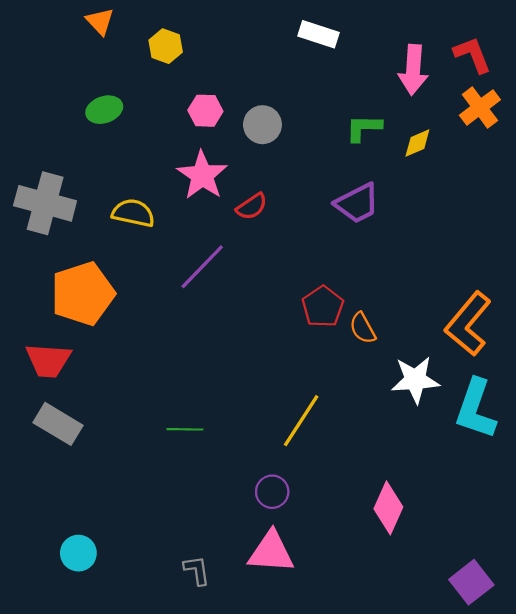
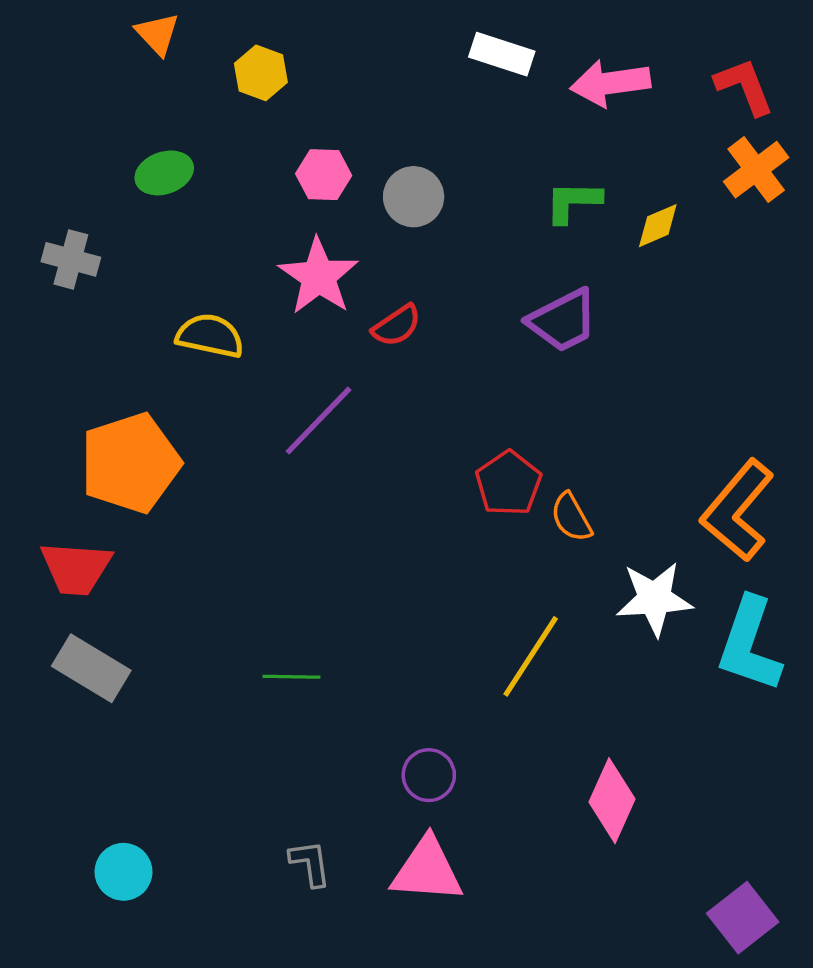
pink arrow: (413, 70) -> (610, 83), moved, turned 78
gray cross: (45, 203) -> (71, 259), moved, size x0.6
yellow line: (301, 421) -> (531, 656), moved
gray L-shape: (197, 570) -> (310, 863), moved

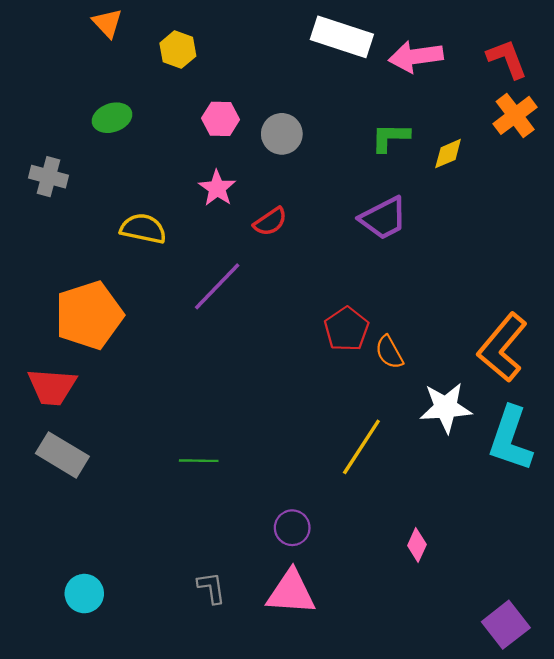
white rectangle: (502, 54) -> (342, 37), size x1.4
pink star: (319, 276) -> (217, 188), size x0.7
pink diamond: (612, 801) -> (417, 545), size x0.6

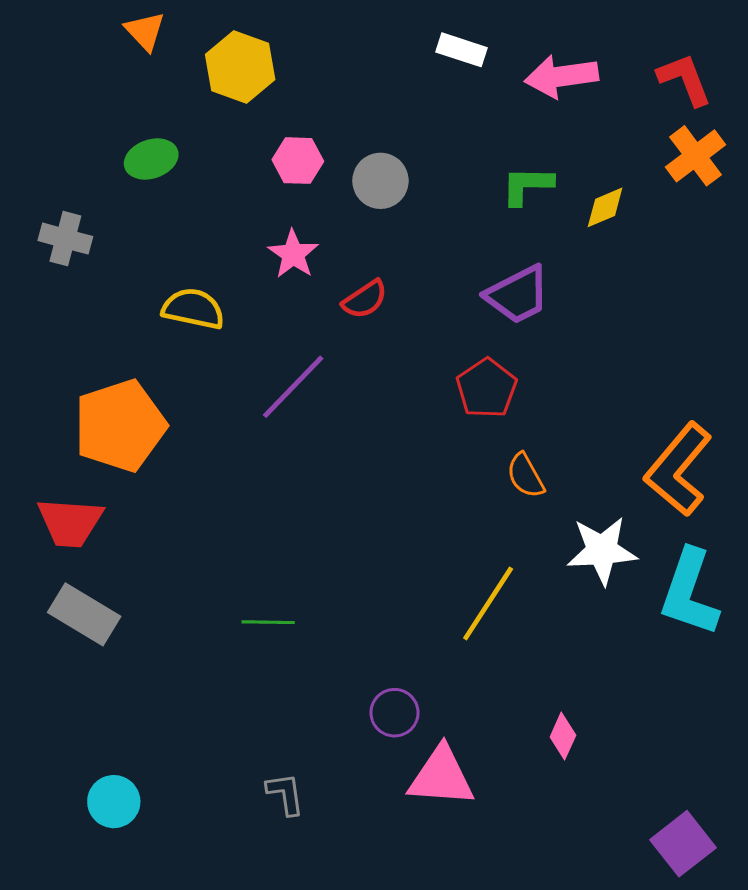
white rectangle: (342, 37) -> (462, 50), size x0.6
yellow hexagon: (178, 50) -> (240, 67), size x1.4
red pentagon: (346, 329) -> (487, 388), moved
pink triangle: (291, 592) -> (441, 777), moved

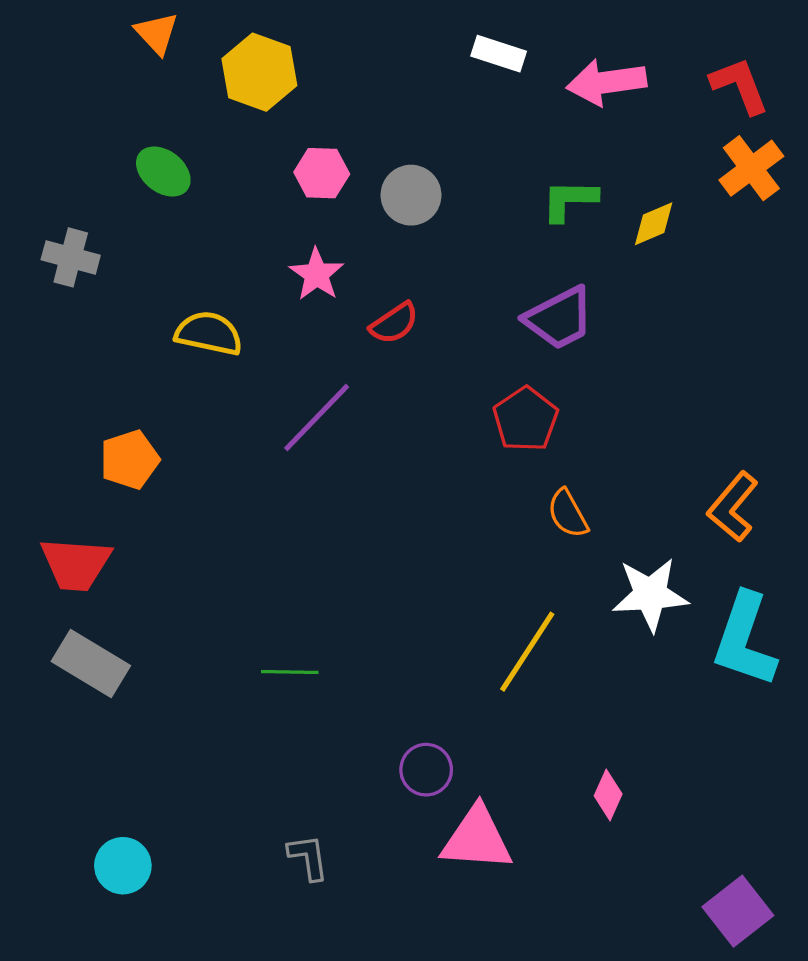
green ellipse: (151, 159) -> (163, 172), turned 57
orange pentagon: (120, 426) -> (130, 460), size x0.6
orange L-shape: (678, 469) -> (733, 507), size x0.7

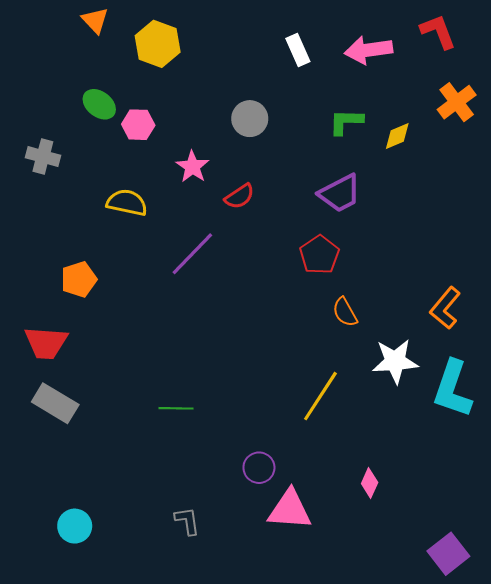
white rectangle: (499, 54) -> (298, 50), moved, turned 48
red L-shape: (740, 86) -> (438, 32), moved
pink hexagon: (322, 173) -> (138, 125), moved

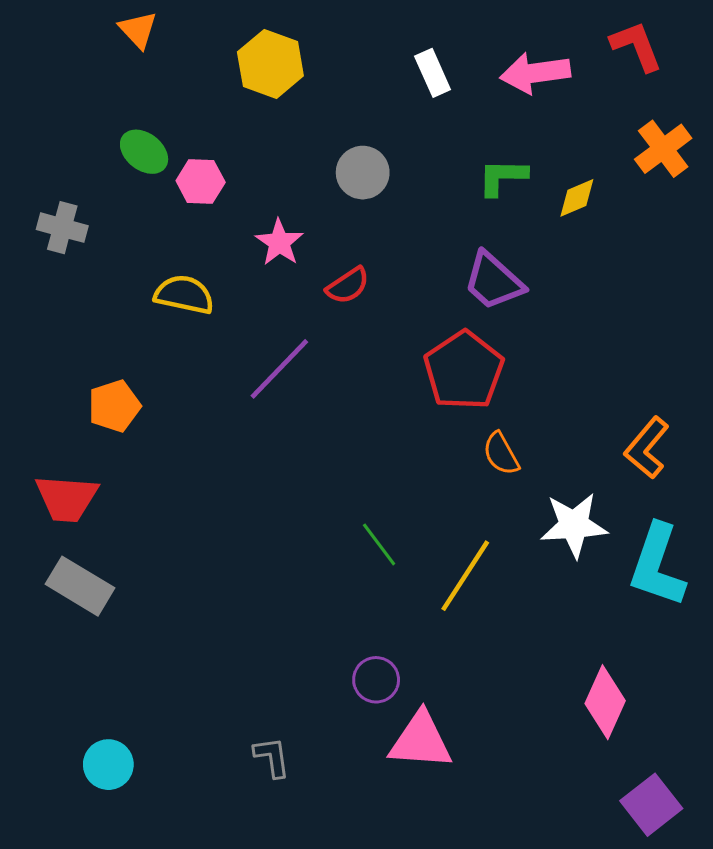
yellow hexagon: (158, 44) -> (270, 64), moved
purple trapezoid: (340, 193) -> (494, 281), turned 69
red pentagon: (319, 255) -> (464, 370), size x1.4
green line: (176, 408) -> (379, 544), moved, turned 52
pink diamond: (370, 483) -> (605, 702), moved, size x1.6

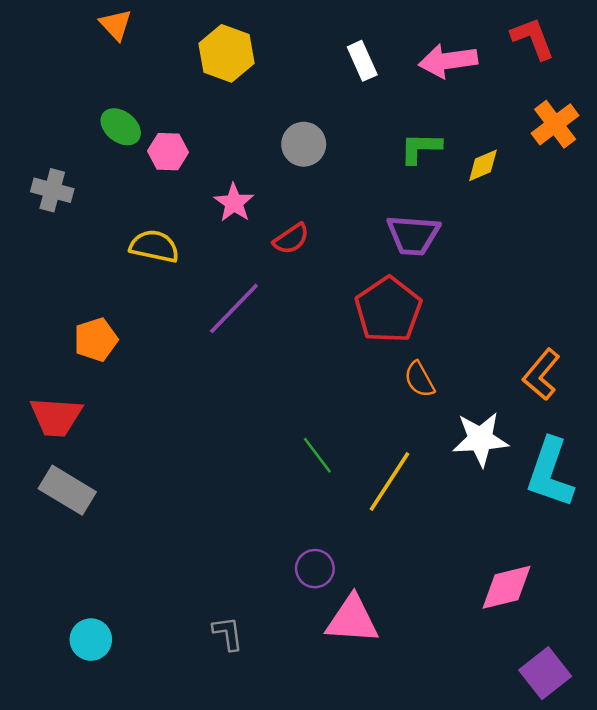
purple trapezoid: (494, 281) -> (413, 235), turned -38
pink diamond: (605, 702) -> (507, 587), turned 52

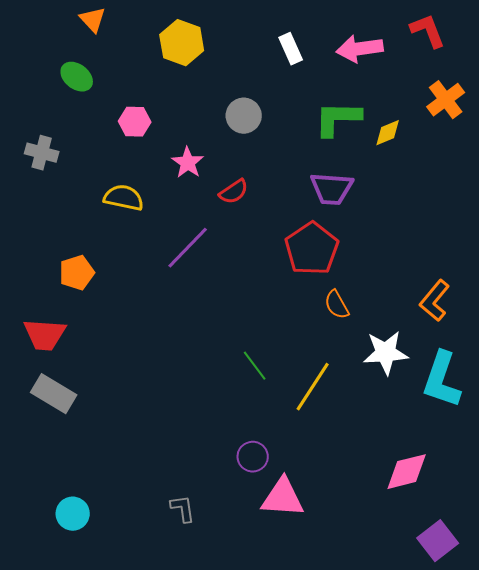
green ellipse: (121, 127) -> (77, 77), moved
green L-shape: (421, 148) -> (338, 119), size x1.4

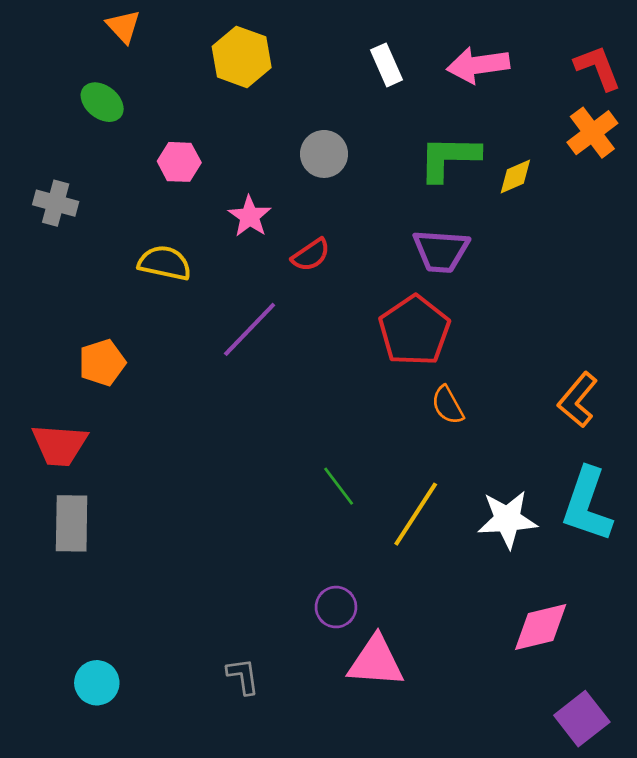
red L-shape: (428, 31) -> (598, 68), moved
white star: (386, 353) -> (507, 519), moved
gray rectangle: (54, 394) -> (72, 523), turned 60

